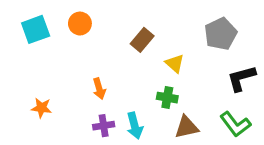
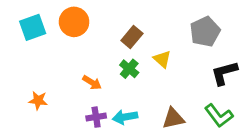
orange circle: (80, 24) -> (74, 22), size x1.4
orange arrow: (99, 89) -> (92, 83), turned -42
green cross: (167, 98) -> (129, 69), moved, turned 30
cyan arrow: (135, 126) -> (125, 117), turned 95

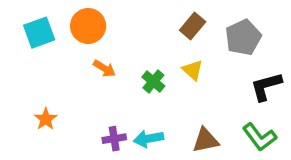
brown rectangle: (132, 37) -> (193, 26), moved
orange arrow: (92, 83) -> (104, 68), moved
orange star: (38, 100) -> (46, 119), turned 30

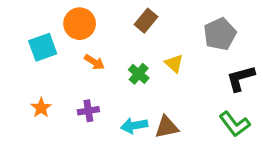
brown rectangle: (193, 26) -> (146, 21), moved
cyan square: (39, 33) -> (43, 47), moved
purple cross: (114, 139) -> (88, 111), moved
brown triangle: (206, 140) -> (167, 127), moved

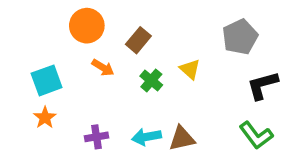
brown rectangle: (146, 21) -> (138, 40), moved
cyan square: (43, 47) -> (47, 80), moved
purple cross: (88, 111) -> (96, 137), moved

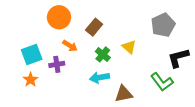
green L-shape: (256, 135) -> (162, 82), moved
purple cross: (96, 137) -> (57, 64), moved
cyan arrow: (146, 137) -> (100, 77), moved

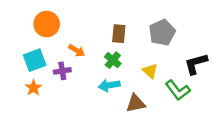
orange circle: (59, 17) -> (47, 24), moved
gray pentagon: (163, 25) -> (162, 32), moved
brown rectangle: (94, 27) -> (119, 34), moved, turned -35
yellow triangle: (129, 47) -> (150, 71), moved

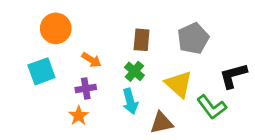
purple cross: (62, 71) -> (86, 88), moved
yellow triangle: (150, 71) -> (179, 84), size x1.5
cyan arrow: (109, 85) -> (130, 101), turned -95
orange star: (33, 88) -> (79, 116), moved

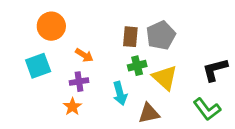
gray pentagon: (193, 38) -> (161, 35), moved
green cross: (134, 71) -> (137, 66), moved, turned 36
green L-shape: (212, 107) -> (207, 109), moved

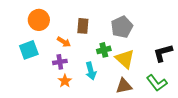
brown rectangle: (130, 37) -> (83, 26), moved
orange star: (72, 107) -> (65, 81), moved
brown triangle: (149, 113) -> (124, 86), moved

